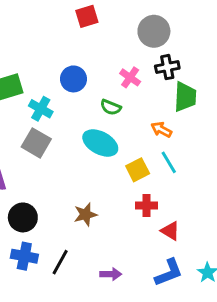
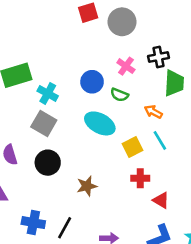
gray circle: (154, 31) -> (122, 22), moved
blue circle: (73, 79) -> (92, 82), moved
green semicircle: (111, 107) -> (119, 95), moved
black circle: (23, 217) -> (48, 163), moved

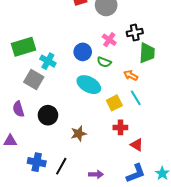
gray square: (44, 123) -> (34, 79), moved

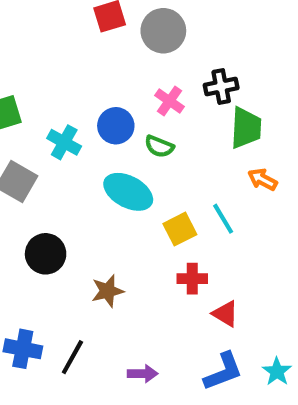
cyan cross: (48, 61) -> (64, 142), moved
orange arrow: (131, 75) -> (262, 179), moved

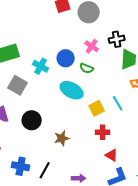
red triangle: (225, 314) -> (112, 155), moved

